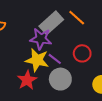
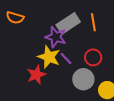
orange line: (77, 18) -> (93, 22), turned 30
gray circle: (60, 79) -> (83, 79), moved

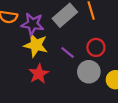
purple star: (56, 37) -> (33, 24), moved
yellow star: (49, 57) -> (36, 45), moved

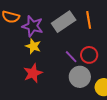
yellow star: (36, 45) -> (33, 46), size x0.7
purple line: (68, 53) -> (71, 57), moved

